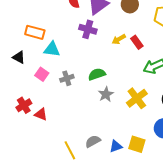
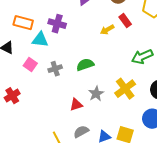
purple cross: (88, 29) -> (57, 24), moved
red rectangle: (137, 42) -> (125, 21), moved
gray star: (106, 94) -> (96, 94), moved
red triangle: (41, 114) -> (76, 105), moved, turned -40

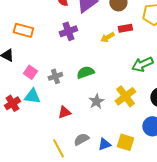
red rectangle: (125, 21) -> (125, 28), turned -64
purple cross: (57, 24) -> (68, 31), moved, turned -36
cyan triangle: (40, 40) -> (32, 96), moved
red triangle: (76, 105) -> (64, 112), moved

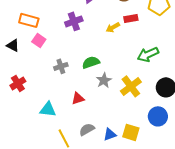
pink square: (30, 72) -> (39, 40), moved
cyan triangle: (32, 96) -> (48, 109), moved
gray star: (96, 101) -> (104, 80), moved
red cross: (12, 103) -> (18, 83), moved
red triangle: (64, 112) -> (78, 98), moved

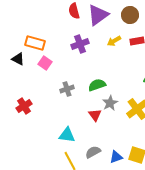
yellow arrow: (113, 27) -> (114, 41), moved
black triangle: (13, 45) -> (18, 59), moved
red triangle: (78, 98) -> (95, 115), moved, turned -48
cyan triangle: (48, 109) -> (67, 135), moved

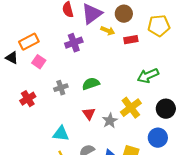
yellow arrow: (114, 41) -> (108, 31), moved, turned -128
orange rectangle: (35, 43) -> (29, 42), turned -42
gray star: (110, 103) -> (110, 121), moved
red cross: (24, 106) -> (28, 99), moved

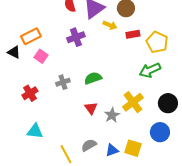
yellow pentagon: (159, 26) -> (157, 42), moved, turned 30
cyan triangle: (61, 134) -> (35, 131), moved

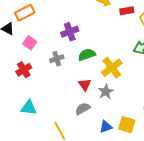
purple cross: (76, 37) -> (70, 32), moved
pink square: (41, 56) -> (30, 43), moved
yellow cross: (133, 102) -> (112, 68), moved
gray semicircle: (89, 145) -> (83, 109), moved

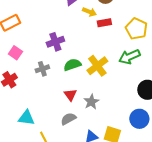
red rectangle: (127, 11) -> (104, 23), moved
yellow cross: (112, 68) -> (97, 66), moved
cyan triangle: (29, 108) -> (26, 118), moved

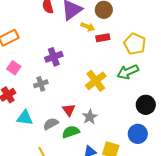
green semicircle: (72, 65) -> (71, 132), moved
cyan triangle: (26, 118) -> (25, 118), moved
gray semicircle: (68, 119) -> (51, 124), moved

